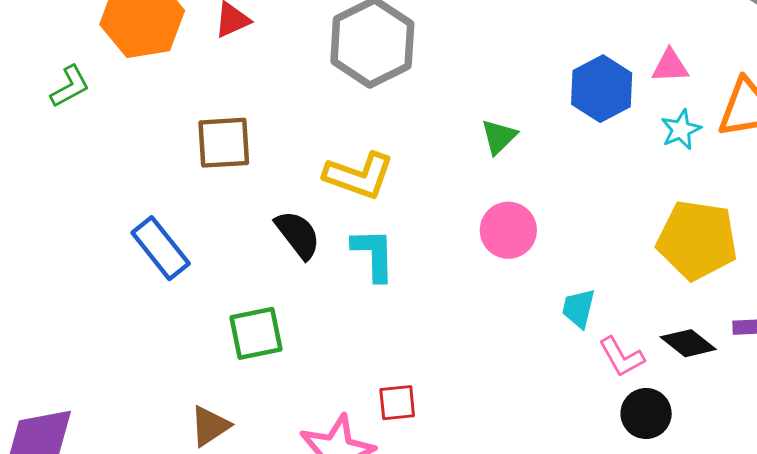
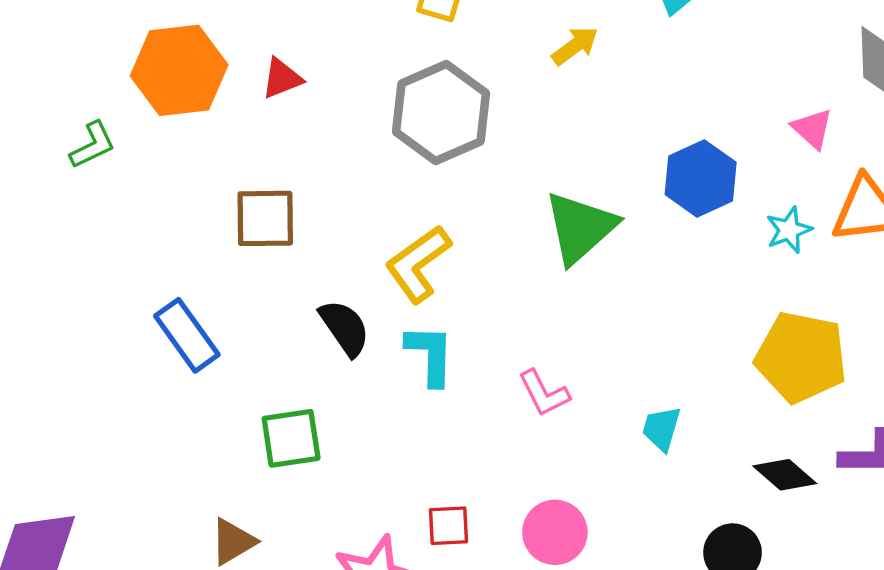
pink triangle: (670, 66) -> (812, 129), moved, turned 42
green triangle: (499, 137) -> (580, 227), size x1.8
yellow L-shape: (359, 176) -> (418, 264), turned 122
pink circle: (508, 230) -> (555, 532), moved
pink L-shape: (621, 357) -> (544, 393), moved

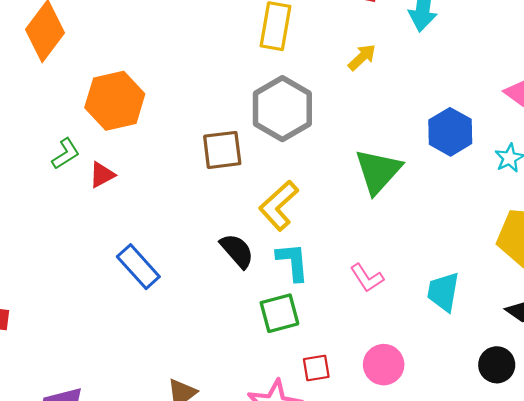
red triangle: (282, 78) -> (102, 175), moved
brown square: (265, 218) -> (222, 150), moved
cyan trapezoid: (661, 428) -> (443, 292), size x1.4
green square: (291, 438) -> (279, 313), moved

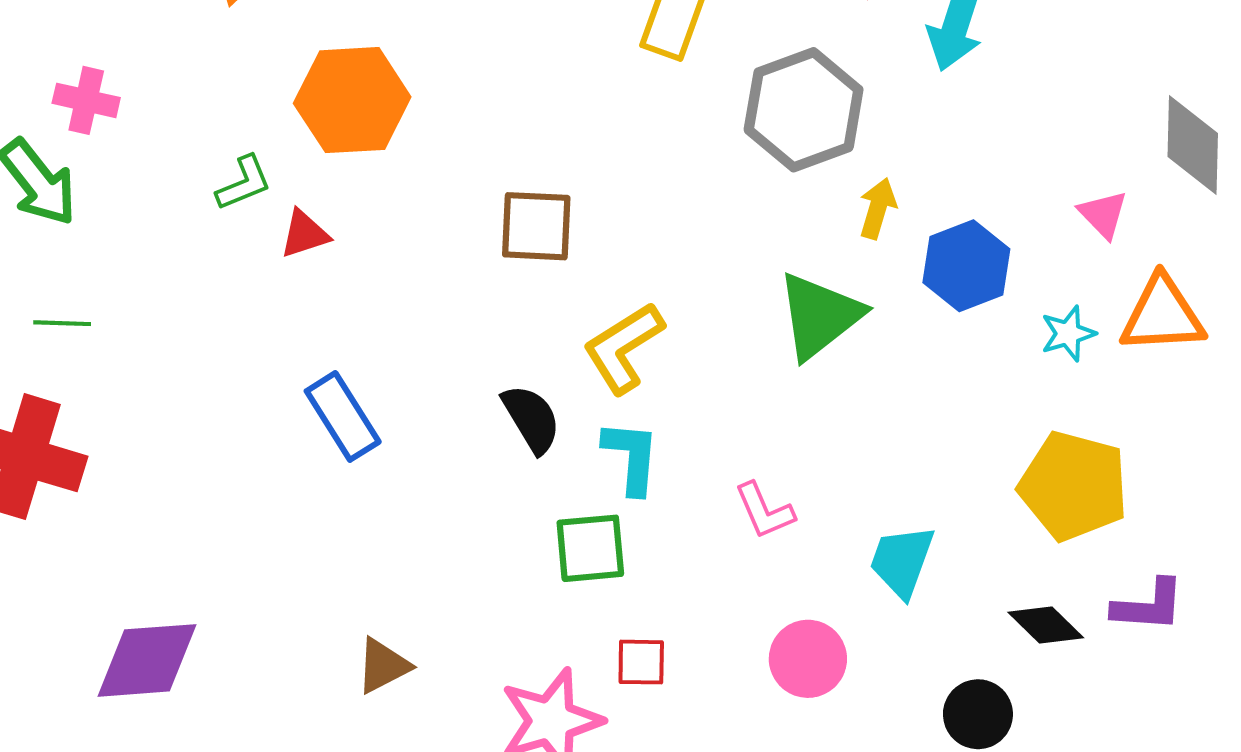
yellow arrow: (362, 57) -> (878, 208), moved, turned -40
gray hexagon: (282, 109) -> (804, 110), moved
pink circle: (384, 365) -> (808, 659), moved

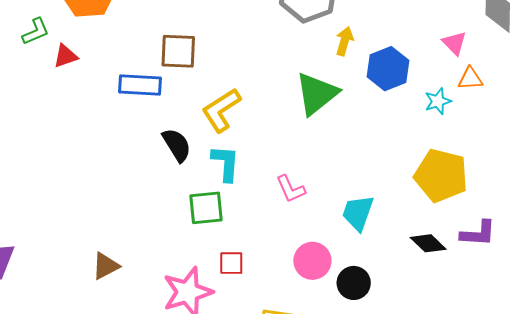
orange triangle: (1162, 315) -> (470, 79), moved, size x0.6
blue rectangle: (343, 416) -> (140, 85), moved, turned -54
black circle: (978, 714) -> (354, 283), moved

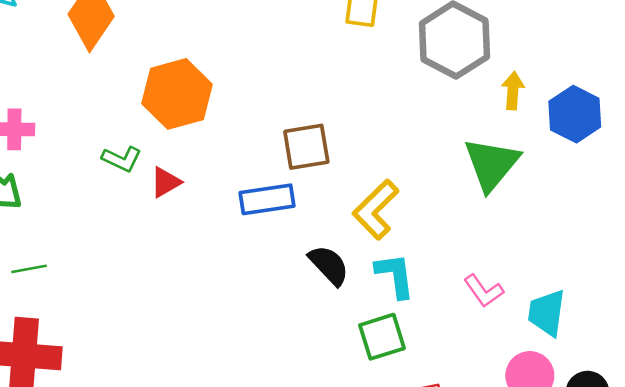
green L-shape: (36, 31) -> (122, 159), turned 60
cyan trapezoid: (358, 213) -> (547, 313), moved

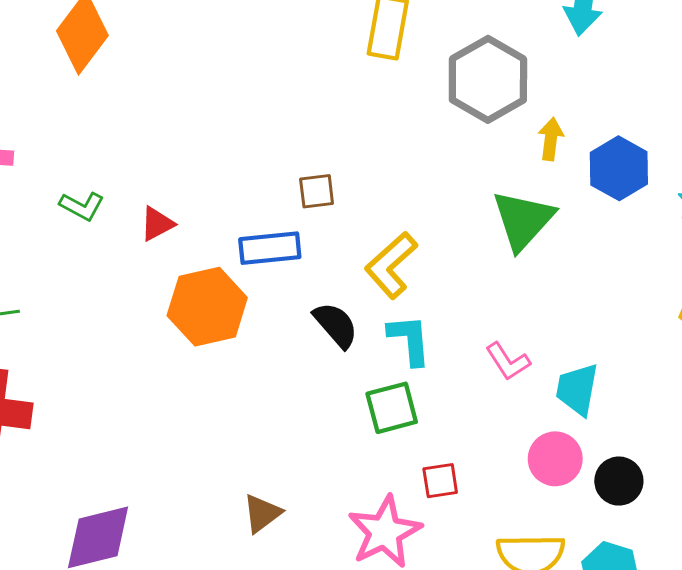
orange hexagon: (177, 94) -> (207, 307), moved
brown square: (306, 147) -> (317, 191), size x0.7
green L-shape: (122, 159) -> (82, 206), moved

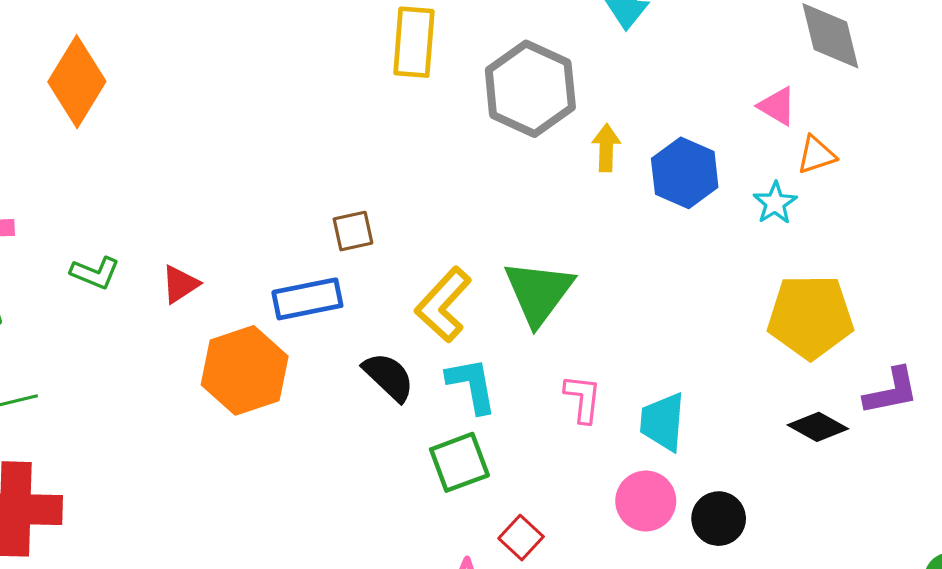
green triangle: (523, 220) -> (539, 292), moved
pink L-shape: (508, 362) -> (583, 399), turned -135
red square: (440, 481) -> (521, 538), turned -33

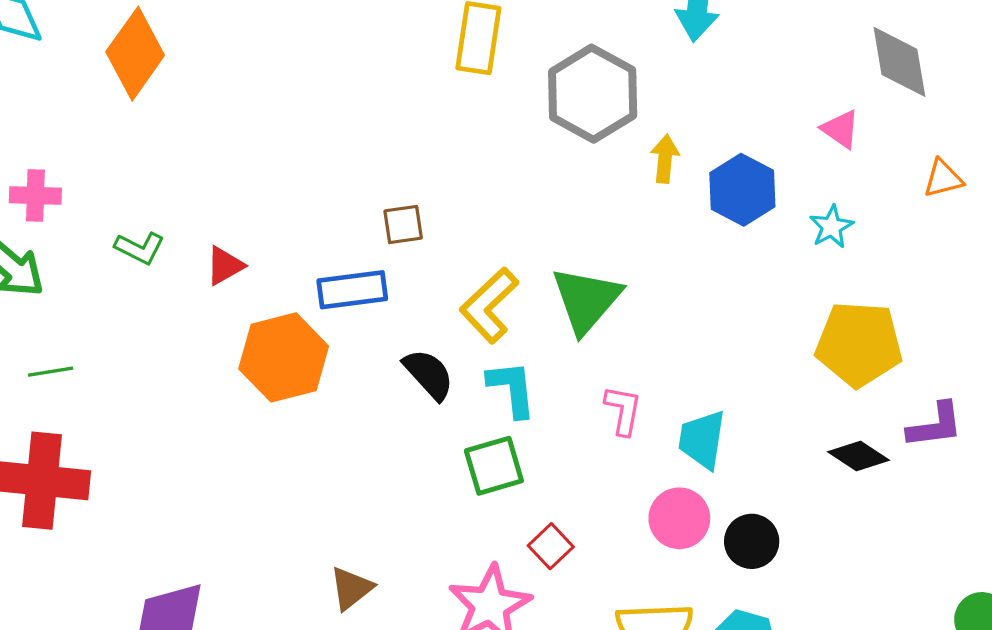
orange triangle: (816, 155) -> (943, 178), moved

